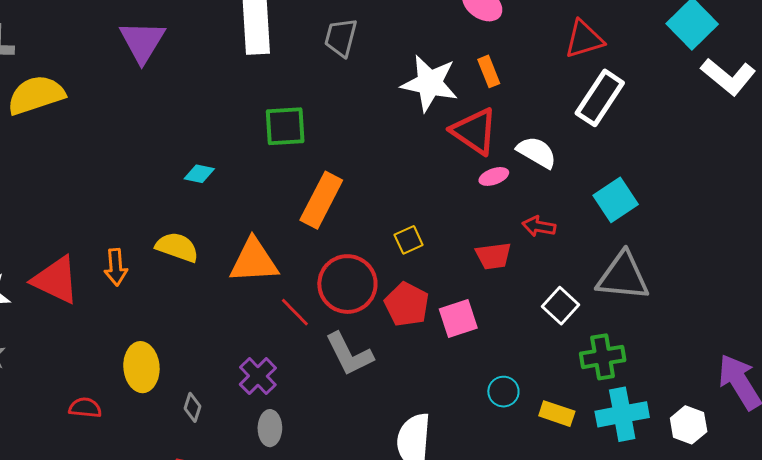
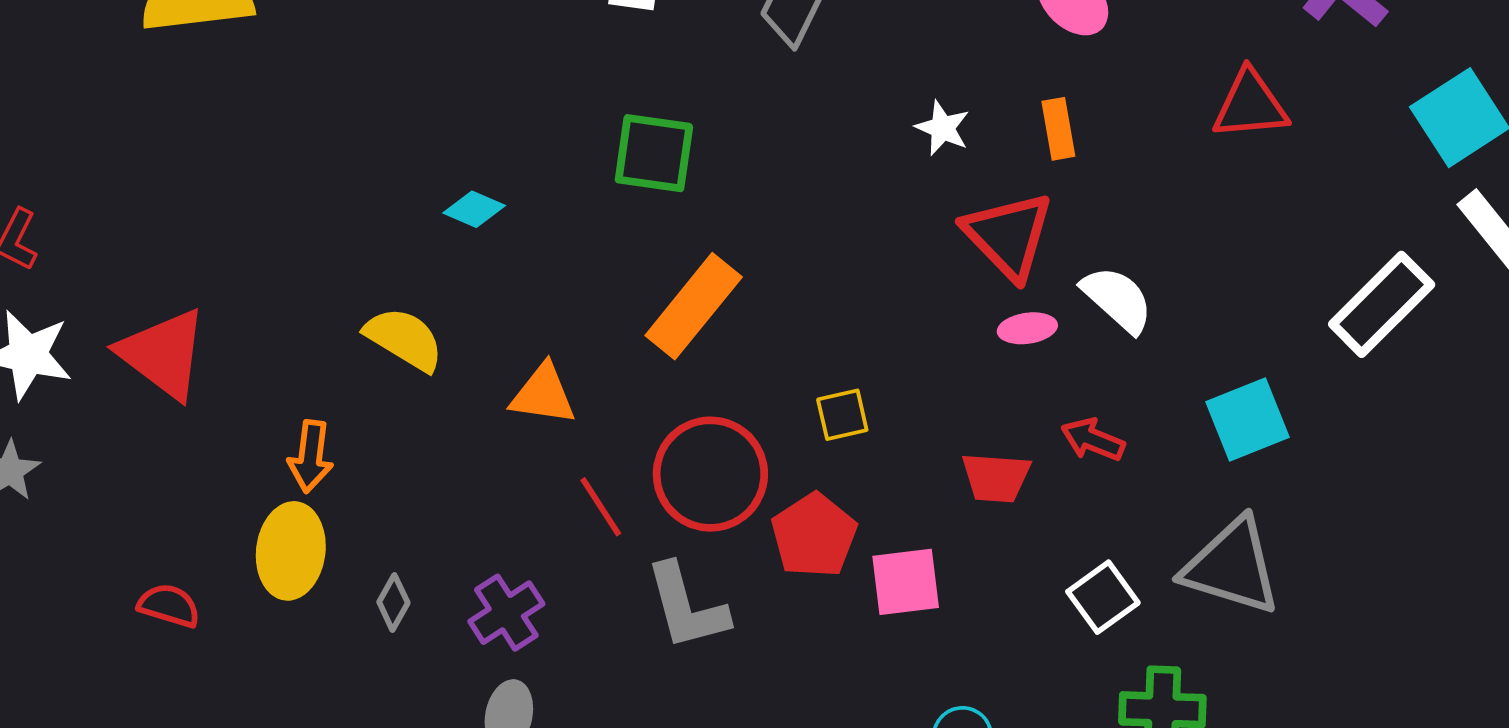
white star: (430, 83) -> (943, 128), size x0.5
white rectangle: (600, 98) -> (1382, 304), moved
orange triangle: (254, 261) -> (543, 394), size x0.7
orange arrow: (116, 267) -> (311, 456), moved
gray diamond: (193, 407) -> (393, 602), moved

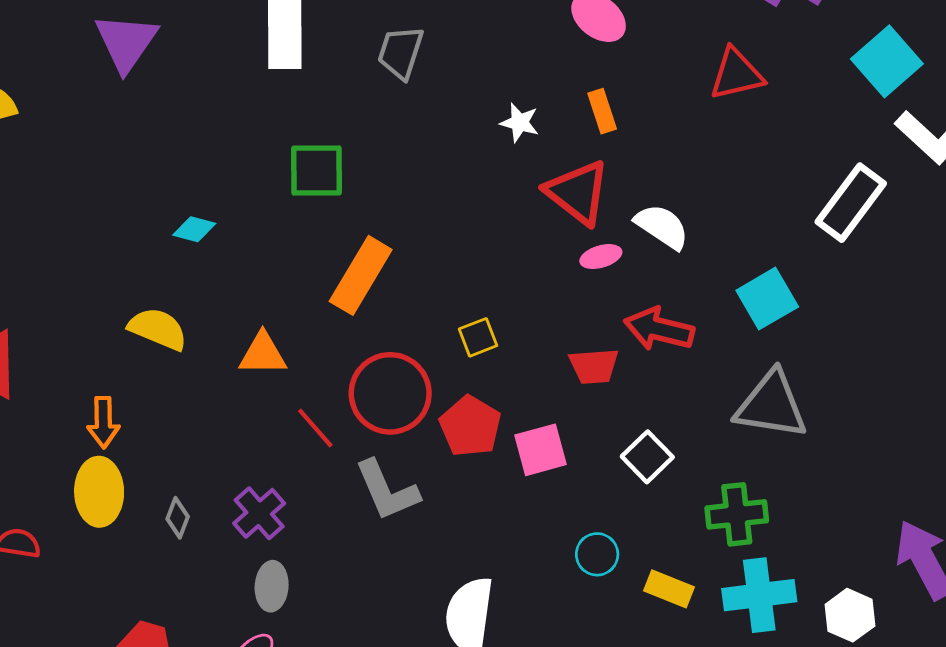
red arrow: (1093, 440) -> (659, 329), size x1.5
white square: (1103, 597) -> (647, 457), moved

